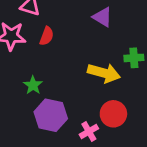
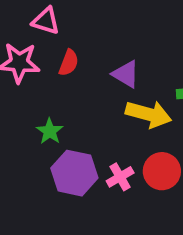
purple triangle: (103, 17) -> (126, 74), moved
pink cross: (89, 132) -> (120, 177), moved

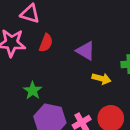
yellow arrow: (149, 114) -> (101, 79), size x0.6

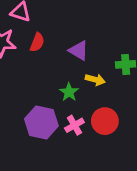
green star: (33, 91) -> (69, 92), moved

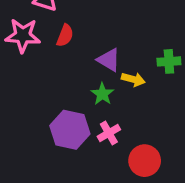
purple triangle: (79, 51) -> (109, 60), moved
red circle: (105, 121) -> (145, 161), moved

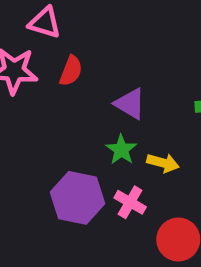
yellow arrow: (133, 79) -> (163, 163), moved
pink cross: (109, 133) -> (130, 202), turned -30

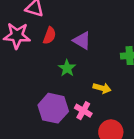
purple triangle: (130, 104) -> (82, 41), moved
green star: (121, 150) -> (67, 68), moved

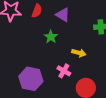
purple hexagon: (53, 108) -> (31, 79), moved

